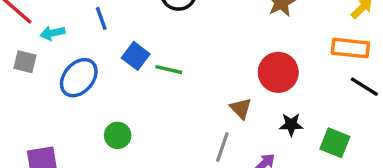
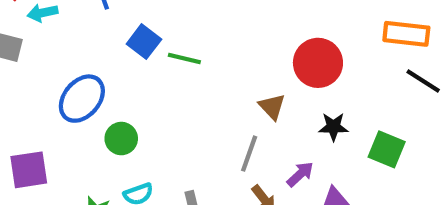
blue ellipse: (79, 78) -> (82, 99), moved

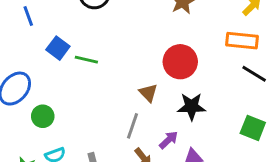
black star: (333, 127) -> (192, 106), size x1.4
green square: (387, 149) -> (253, 128), moved

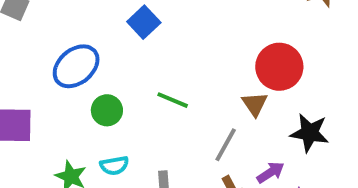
green line: (86, 60) -> (173, 100), moved
red circle: (180, 62) -> (279, 67), moved

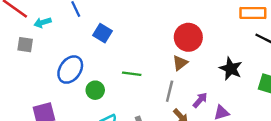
brown triangle: (255, 104) -> (180, 63), turned 42
black star: (310, 133) -> (231, 69), moved, turned 30

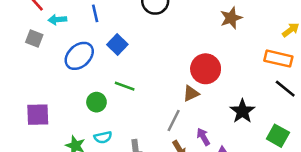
blue ellipse: (70, 70) -> (79, 56), moved
green line: (132, 74) -> (125, 86), moved
purple arrow: (200, 100) -> (203, 137), turned -84

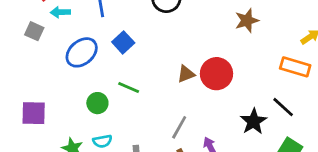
black line: (285, 89) -> (283, 107), moved
brown triangle: (191, 93) -> (186, 74), moved

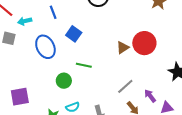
blue ellipse: (82, 52) -> (45, 47), turned -65
gray line: (179, 127) -> (125, 86), turned 30

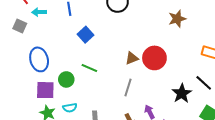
blue ellipse: (45, 47) -> (39, 59), moved
gray line: (125, 86) -> (128, 87), moved, turned -42
purple square: (20, 97) -> (45, 90), moved

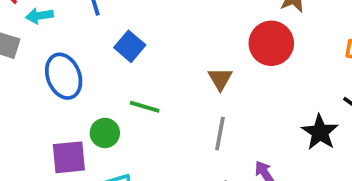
brown triangle: (132, 58) -> (220, 79), turned -32
red circle: (154, 58) -> (271, 43), moved
blue ellipse: (39, 59) -> (64, 76), moved

